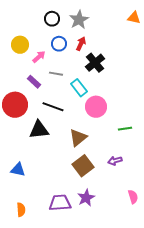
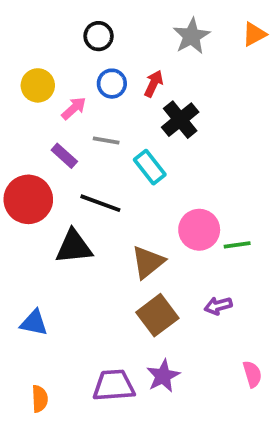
orange triangle: (134, 18) -> (254, 34), turned -40
gray star: (79, 20) -> (192, 36), moved
pink circle: (96, 107) -> (199, 230), moved

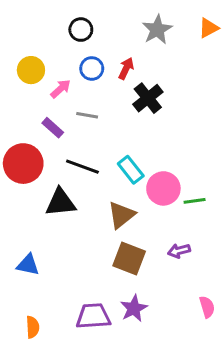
cyan rectangle: (150, 167) -> (131, 170), moved
brown square: (157, 315) -> (129, 259), turned -32

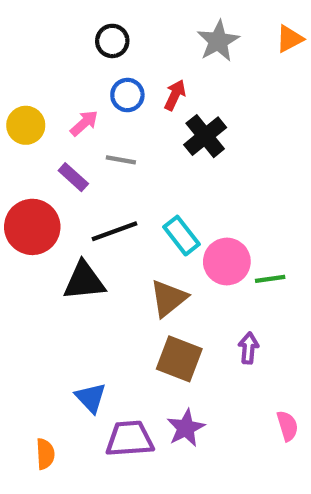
yellow circle: (31, 70) -> (26, 125), moved
black line: (82, 167) -> (114, 231), turned -40
purple arrow: (179, 251) -> (248, 348), turned 110
blue triangle: (28, 265) -> (91, 398), moved, turned 35

